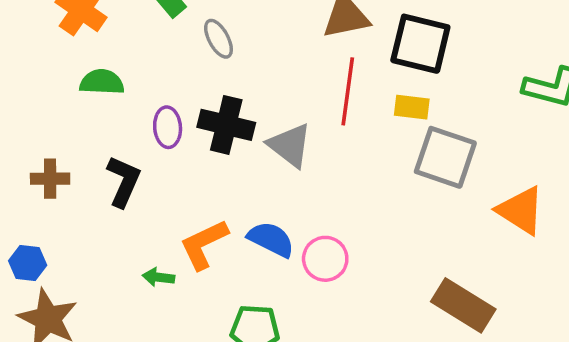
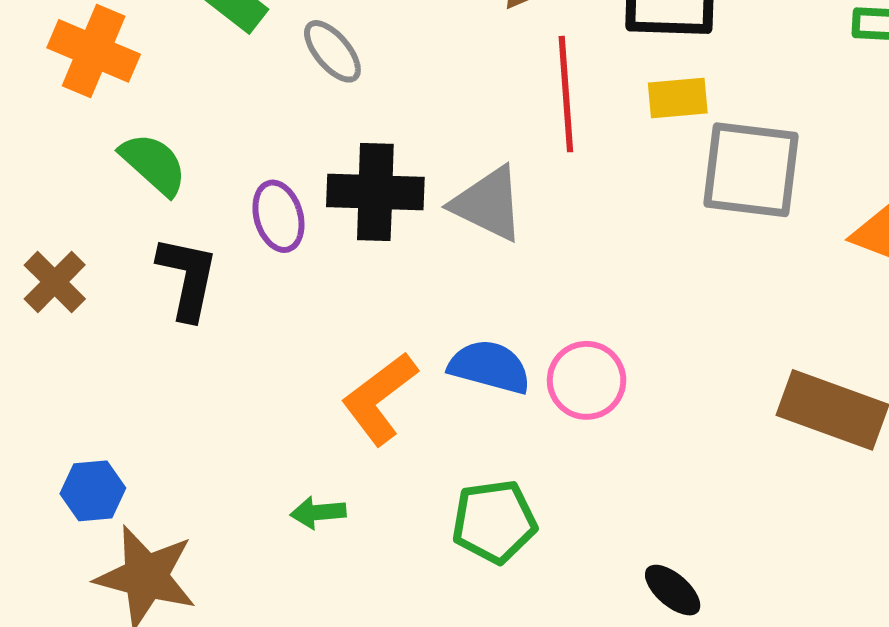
green semicircle: (102, 82) -> (153, 164), turned 51
brown cross: (50, 179) -> (55, 282), moved, turned -33
black L-shape: (124, 181) -> (188, 278), moved
green arrow: (158, 277) -> (318, 513), moved

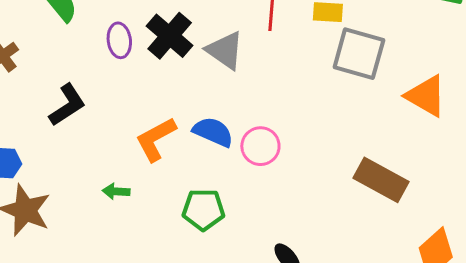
black cross: (375, 192) -> (170, 36), turned 30
black L-shape: (188, 278) -> (67, 105), moved, turned 36

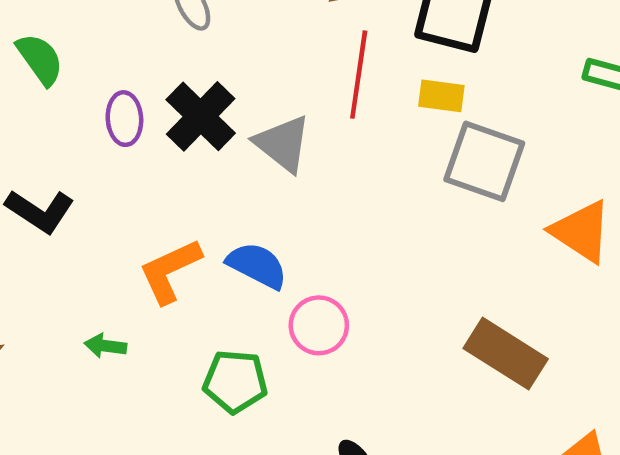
black L-shape: (67, 105) -> (40, 211), turned 63
pink circle: (260, 146) -> (319, 325), moved

